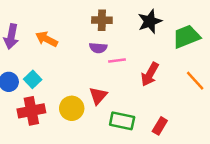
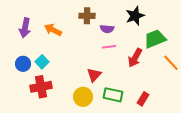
brown cross: (102, 20) -> (87, 16), moved
green trapezoid: (186, 37) -> (155, 39), moved
purple semicircle: (98, 48) -> (107, 29), moved
yellow circle: (72, 108) -> (83, 97), moved

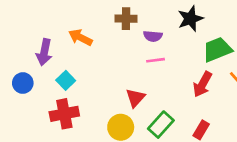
purple arrow: (25, 28) -> (44, 52), moved
red arrow: (135, 58) -> (202, 84), moved
blue circle: (23, 64) -> (23, 83), moved
green rectangle: (113, 95) -> (161, 125), turned -60

